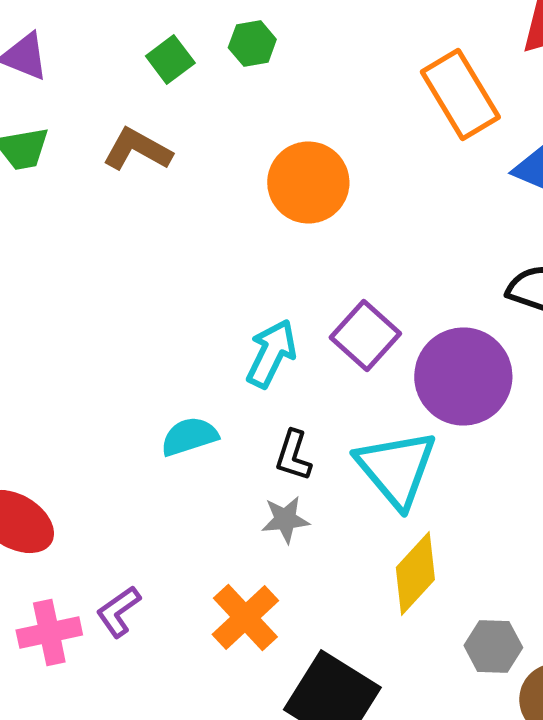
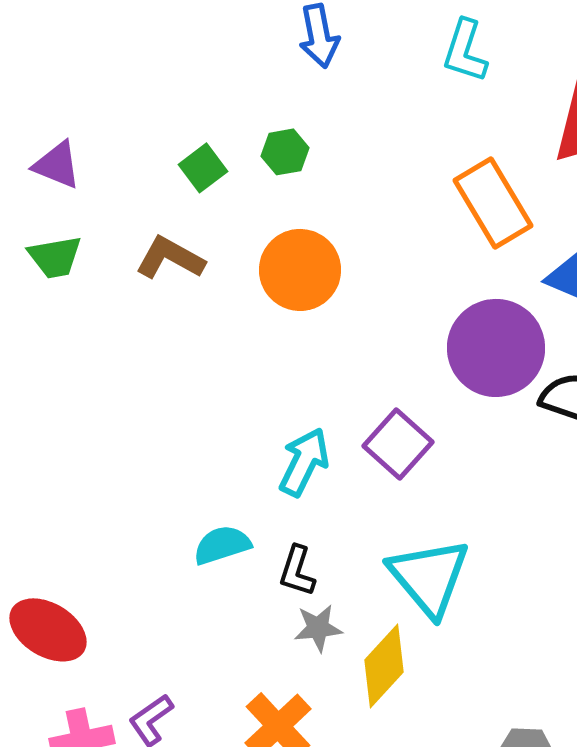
orange circle: (308, 182) -> (300, 270), moved
purple circle: (463, 376) -> (496, 348), moved
black L-shape: (293, 456) -> (297, 571), moved
yellow diamond: (415, 574) -> (384, 666), moved

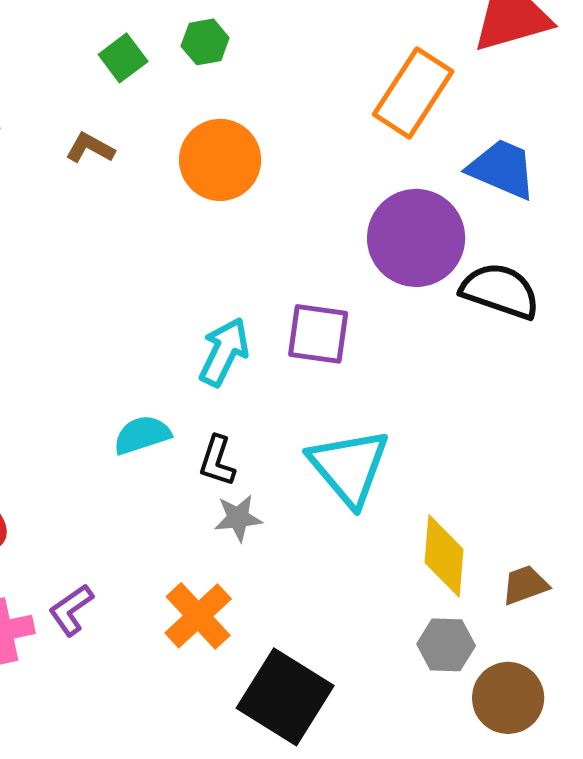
orange rectangle: (493, 203) -> (413, 93), turned 64
brown L-shape: (170, 258) -> (90, 148), size x0.7
purple square: (398, 444) -> (318, 334), turned -34
yellow diamond: (384, 666) -> (444, 556), moved, turned -38

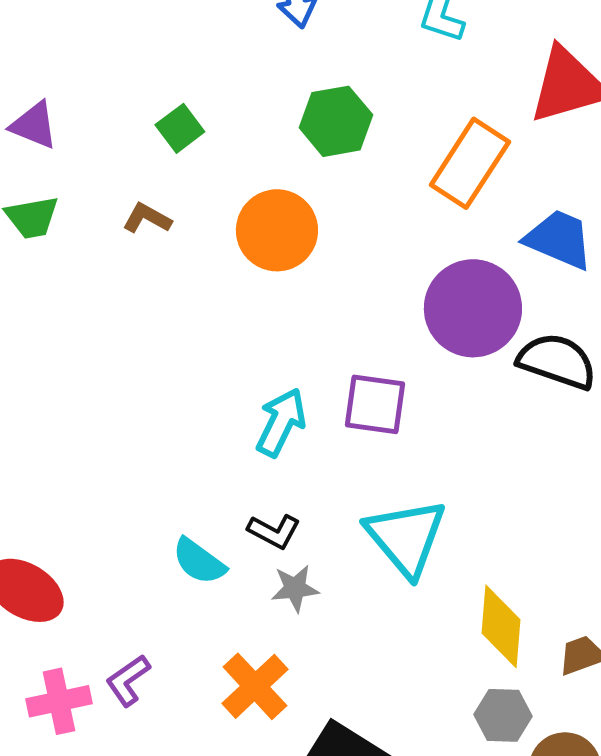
green hexagon: (205, 42) -> (336, 121), moved, size x1.5
cyan semicircle: (142, 435) -> (199, 561), moved, turned -126
black L-shape: (217, 461) -> (274, 531), turned -80

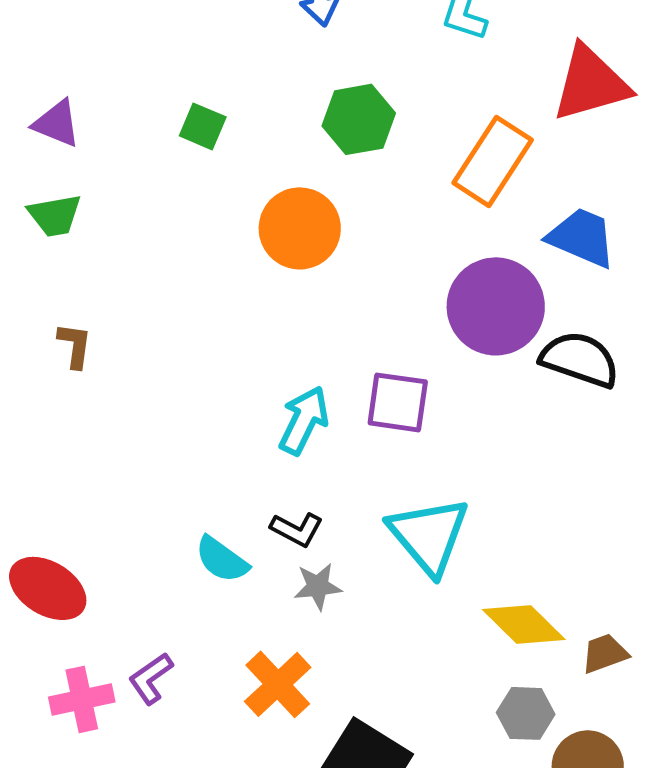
green square: (180, 128) -> (203, 126), turned -30
brown L-shape: (147, 218) -> (75, 345), moved, turned 69
yellow diamond: (501, 626) -> (524, 624), turned -50

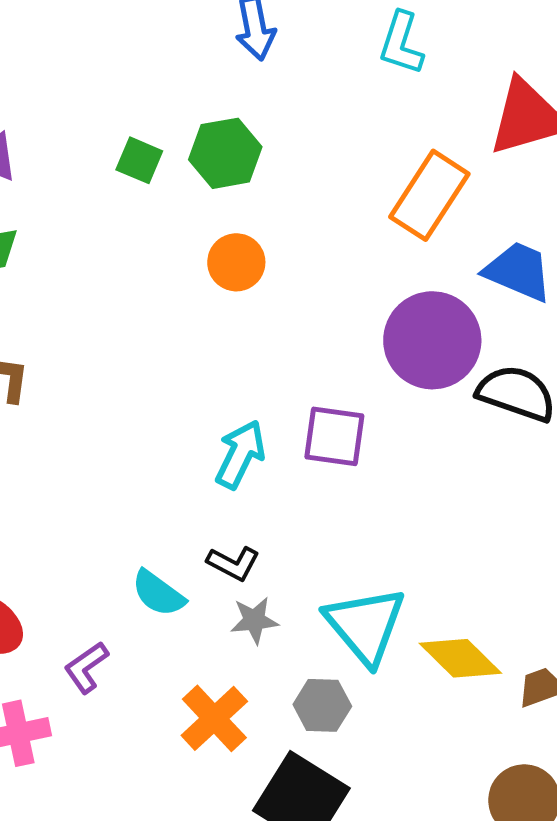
green hexagon: (359, 119) -> (225, 153), moved
orange circle: (300, 228) -> (236, 262), size x0.7
cyan triangle: (429, 535) -> (365, 625), moved
purple L-shape: (151, 678) -> (86, 667), moved
gray hexagon: (526, 713) -> (322, 705), moved

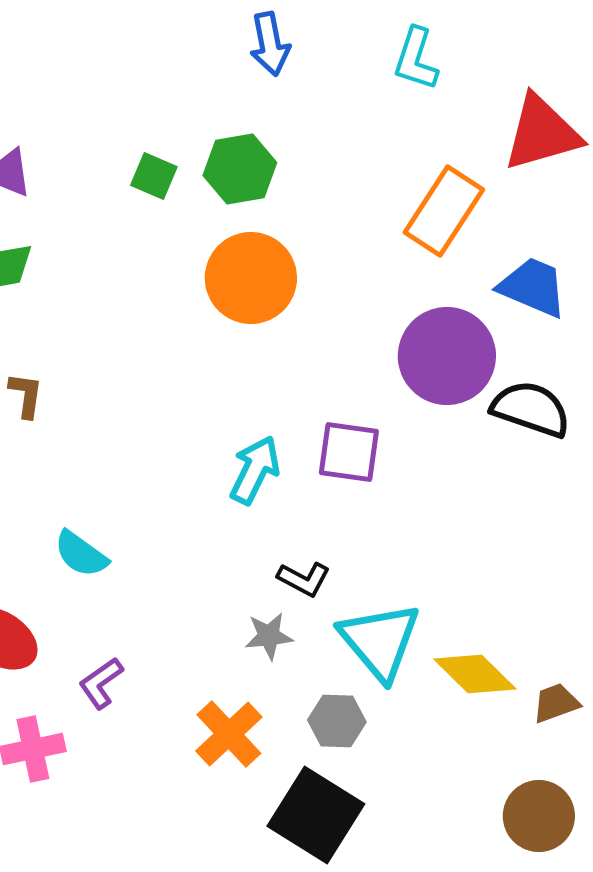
orange circle: (236, 262) -> (251, 278), size x1.6
black L-shape: (233, 563) -> (304, 579), moved
cyan semicircle: (158, 593) -> (81, 554), moved

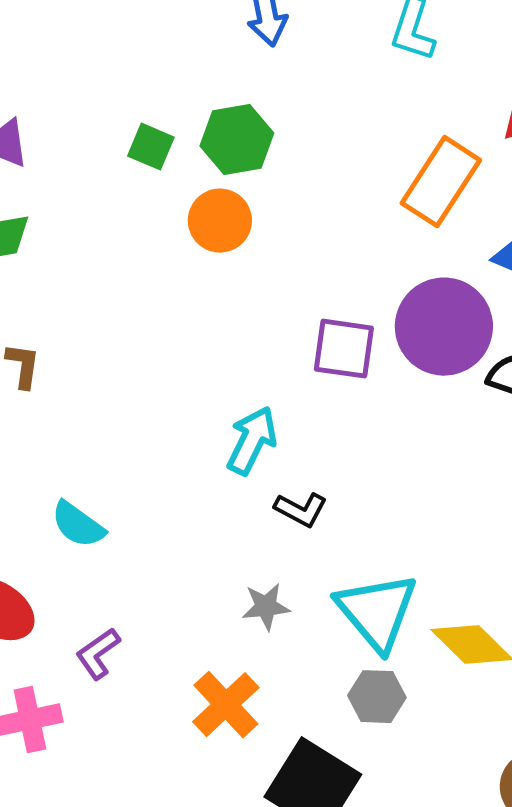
orange circle: (251, 278) -> (220, 221), moved, size x0.7
purple square: (349, 452) -> (344, 349), moved
black L-shape: (304, 579) -> (301, 510), moved
gray hexagon: (337, 721) -> (377, 697), moved

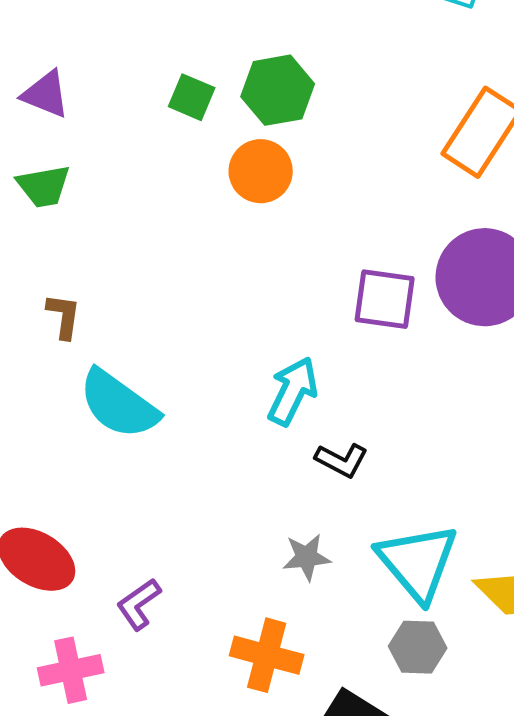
cyan semicircle: (78, 525) -> (119, 404), moved, size x1.5
orange cross: (226, 705) -> (267, 655), turned -32

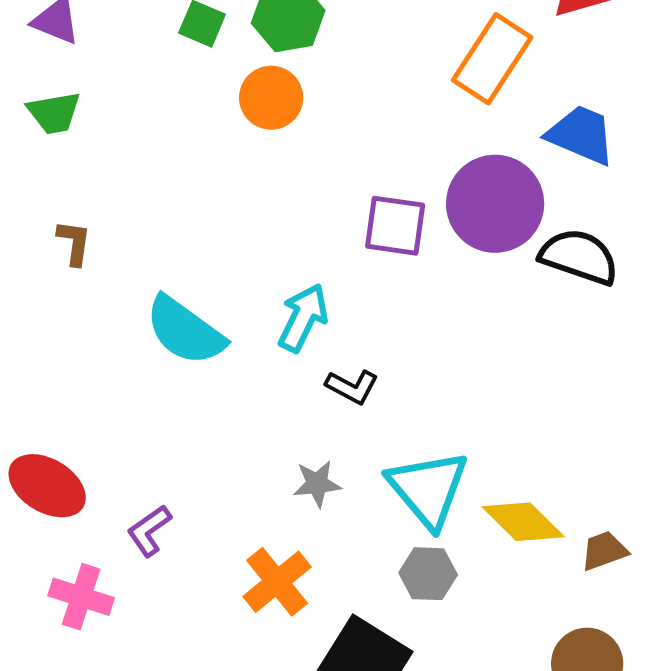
cyan semicircle: (119, 404) -> (185, 331), moved
orange cross: (267, 655) -> (277, 582), turned 36
pink cross: (71, 670) -> (81, 597), turned 30

